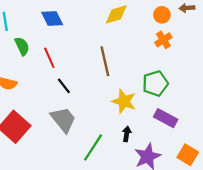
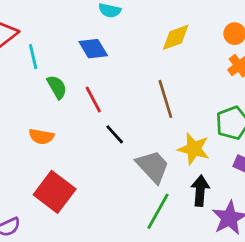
gray trapezoid: (63, 120) -> (153, 166), moved
black arrow: (127, 134) -> (200, 191), size x1.5

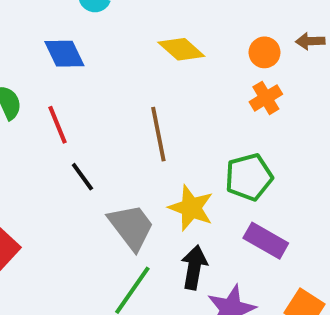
yellow diamond: (176, 37) -> (181, 49), turned 56

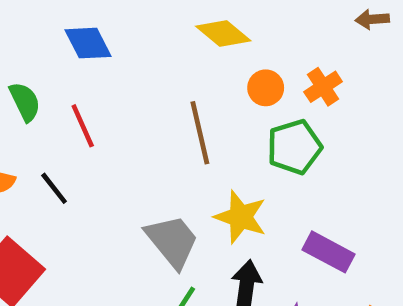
orange circle: (264, 52) -> (266, 88), moved
black line: (82, 177) -> (54, 188), moved
green pentagon: (249, 177) -> (294, 147), moved

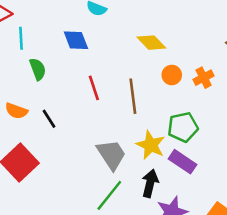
red line: (83, 126) -> (94, 88), moved
green pentagon: (294, 147) -> (183, 127), moved
purple rectangle: (328, 252) -> (183, 162), moved

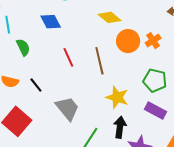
orange circle: (172, 75) -> (128, 41), size x1.5
green pentagon: (183, 127) -> (155, 80), moved, turned 30
gray trapezoid: (111, 155) -> (67, 108), moved
purple rectangle: (183, 162) -> (156, 110), moved

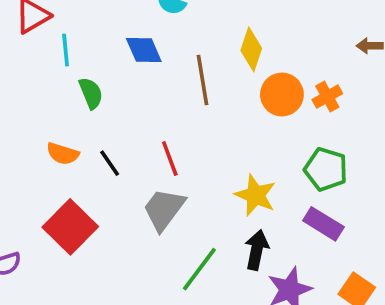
yellow diamond: (110, 17) -> (251, 49), turned 65
red line: (68, 57) -> (170, 159), moved
brown line: (99, 61) -> (203, 80), moved
gray trapezoid: (67, 108) -> (164, 209), turned -108

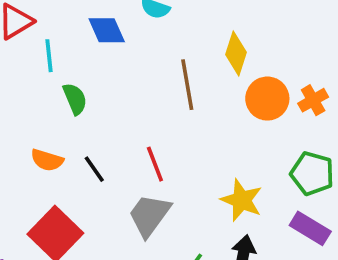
blue diamond: (144, 50) -> (107, 30), moved

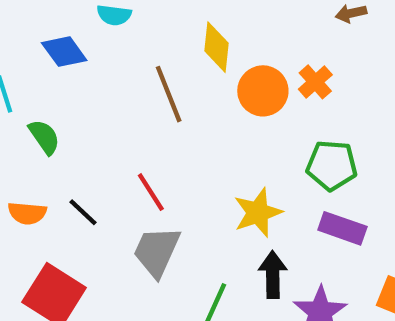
yellow star: (242, 200) -> (258, 213), turned -30

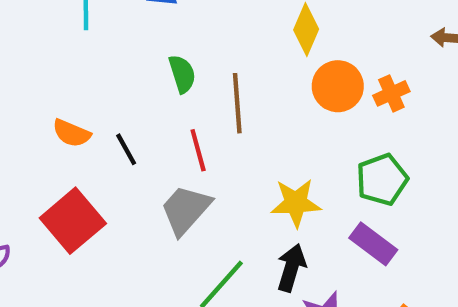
brown line: (169, 94) -> (237, 103), moved
green semicircle: (44, 137) -> (182, 74), moved
green pentagon: (332, 165) -> (382, 180), turned 30

